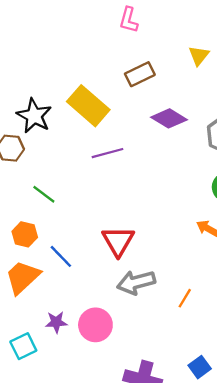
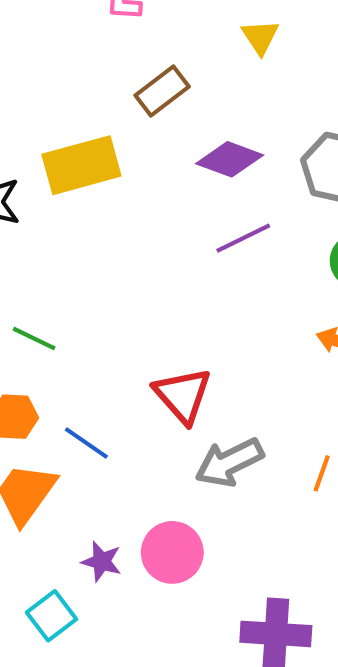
yellow rectangle: (88, 106) -> (81, 165), turned -45
purple line: (108, 153) -> (243, 238), moved
purple star: (56, 322) -> (102, 562), turned 30

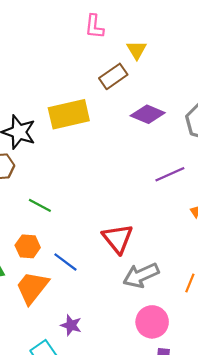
yellow triangle: (260, 37) -> (137, 50), moved
purple line: (243, 238) -> (170, 174), moved
pink circle: (172, 552) -> (152, 322), moved

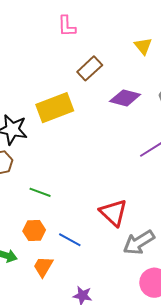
yellow triangle: (137, 50) -> (143, 46), moved
orange trapezoid: (32, 287) -> (43, 267), size x0.7

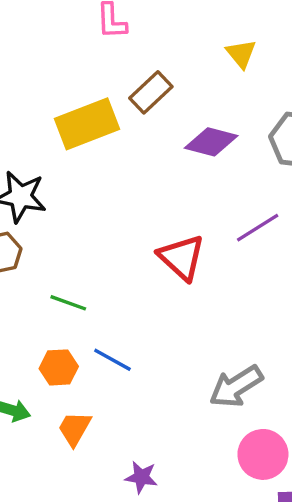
yellow rectangle: (55, 108) -> (87, 124), moved
red triangle: (113, 213) -> (182, 257), moved
blue line: (70, 240) -> (112, 360), moved

